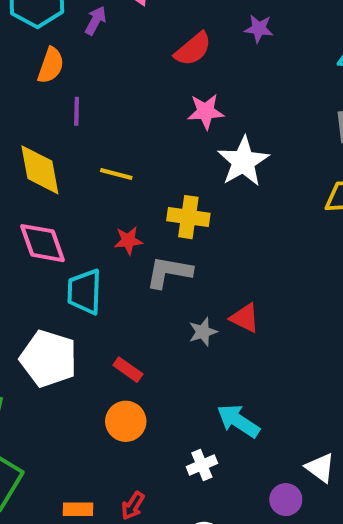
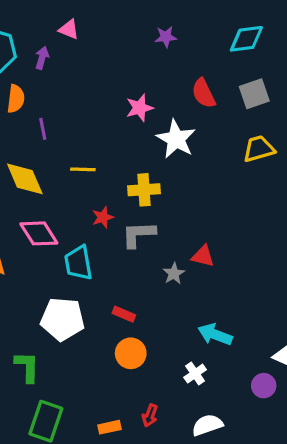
red semicircle: (193, 49) -> (204, 93), moved, turned 116

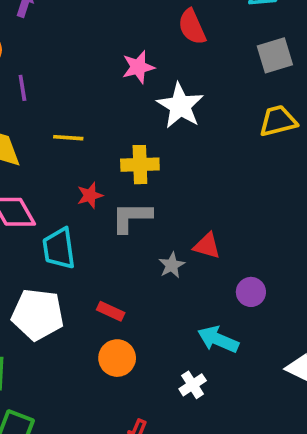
red semicircle: (204, 93) -> (192, 27), moved
purple circle: (264, 386) -> (251, 292), moved

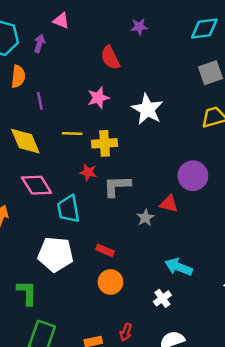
red semicircle: (192, 27) -> (110, 58), moved
pink star: (138, 67) -> (98, 98), moved
yellow cross: (140, 165) -> (105, 143), moved
red star: (90, 195) -> (88, 172), turned 30
purple circle: (251, 292) -> (193, 176), moved, size x1.5

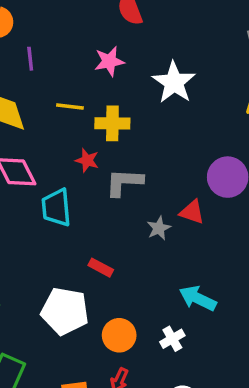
white pentagon: (56, 254) -> (65, 311), moved
orange circle: (111, 282) -> (119, 335), moved

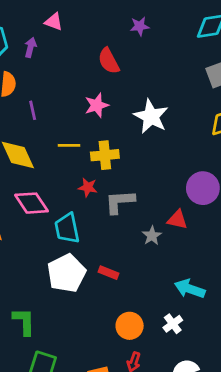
white pentagon: (65, 311) -> (66, 273), moved, turned -30

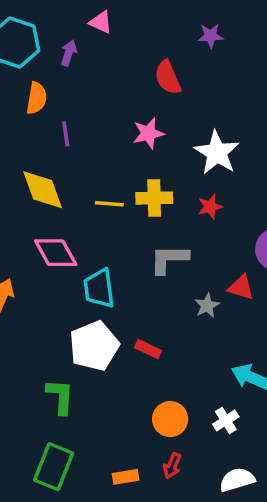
yellow line: (69, 145) -> (109, 204), moved
red star: (88, 187) -> (210, 207), moved, turned -30
green L-shape: (24, 321) -> (60, 396), moved

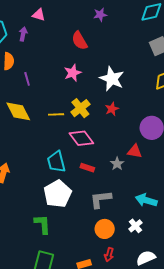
yellow cross: (154, 198) -> (80, 108), turned -30
pink diamond: (56, 253) -> (81, 138), moved
gray L-shape: (169, 259) -> (101, 199), moved
red rectangle: (148, 349) -> (87, 168), moved

